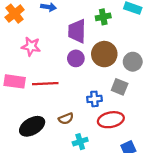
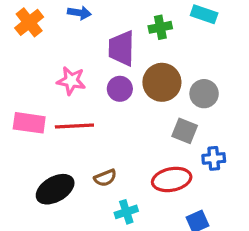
pink star: (31, 46) -> (71, 81), moved
blue cross: (94, 99) -> (214, 158), moved

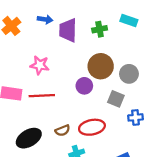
purple trapezoid: (121, 48) -> (68, 30), moved
purple circle: (120, 89) -> (84, 86), moved
red ellipse: (172, 179) -> (92, 127), moved

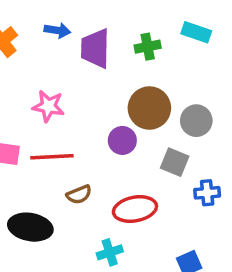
brown semicircle: (63, 130) -> (79, 195), moved
black ellipse: (29, 138) -> (30, 227), turned 40

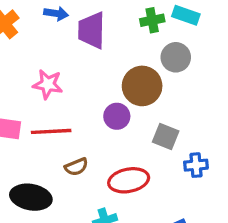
green cross: (148, 47) -> (152, 20), moved
gray circle: (196, 121) -> (176, 57), moved

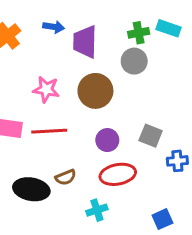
gray circle: (176, 57) -> (134, 61), moved
brown circle: (142, 86) -> (95, 91), moved
purple circle: (117, 116) -> (107, 140), moved
brown semicircle: (76, 167) -> (66, 177), moved

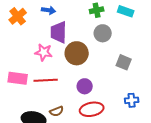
green cross: (139, 33) -> (97, 10), moved
purple trapezoid: (85, 42) -> (59, 32), moved
gray square: (151, 136) -> (124, 62), moved

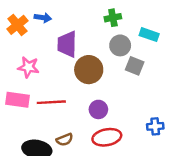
blue arrow: (49, 10) -> (43, 18), moved
cyan rectangle: (126, 11) -> (149, 35), moved
pink star: (44, 52) -> (28, 67), moved
gray square: (124, 62) -> (135, 66), moved

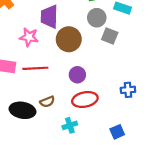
pink star: (28, 67) -> (29, 37), moved

